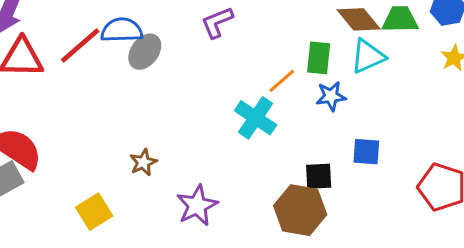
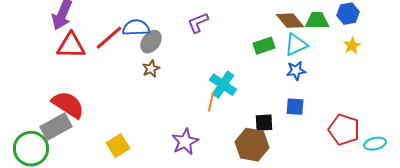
green rectangle: (319, 58) -> (264, 46), turned 65
orange line: (282, 81) -> (211, 102), moved, turned -36
blue star: (331, 96) -> (296, 71), moved
brown star: (143, 162) -> (151, 69), moved

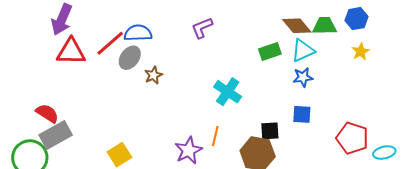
gray ellipse: (151, 42) -> (130, 58), moved
orange line: (211, 102) -> (215, 136), moved
red semicircle: (68, 105) -> (47, 113), moved, size x0.7

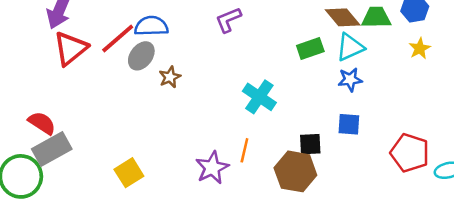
red triangle: (71, 52) -> (70, 48), turned -40

